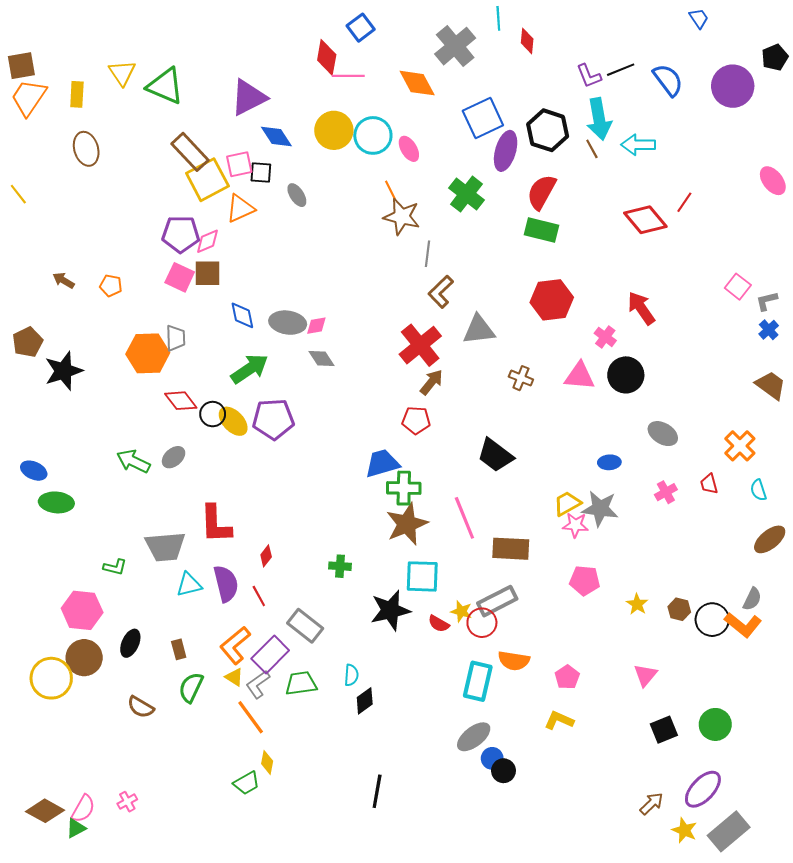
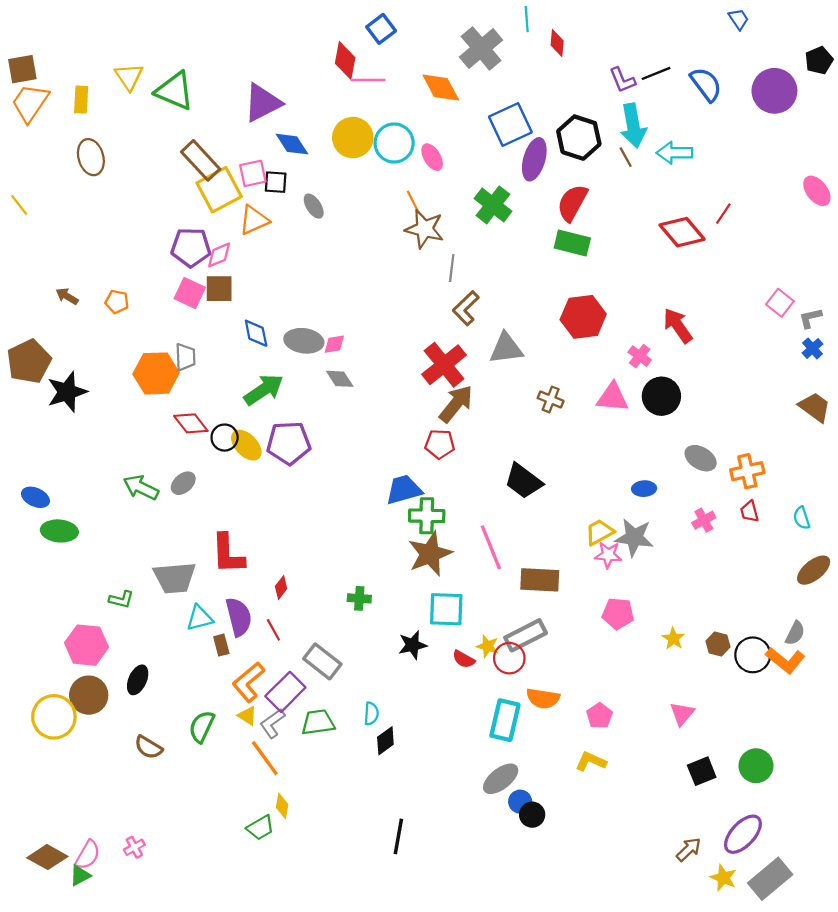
brown pentagon: (28, 342) -> (29, 361), size x1.4
brown arrow: (432, 382) -> (456, 404), size x1.4
orange cross: (740, 446) -> (747, 471), moved, turned 32
black star: (390, 610) -> (413, 645), size x0.7
brown rectangle: (179, 649) -> (221, 645), moved

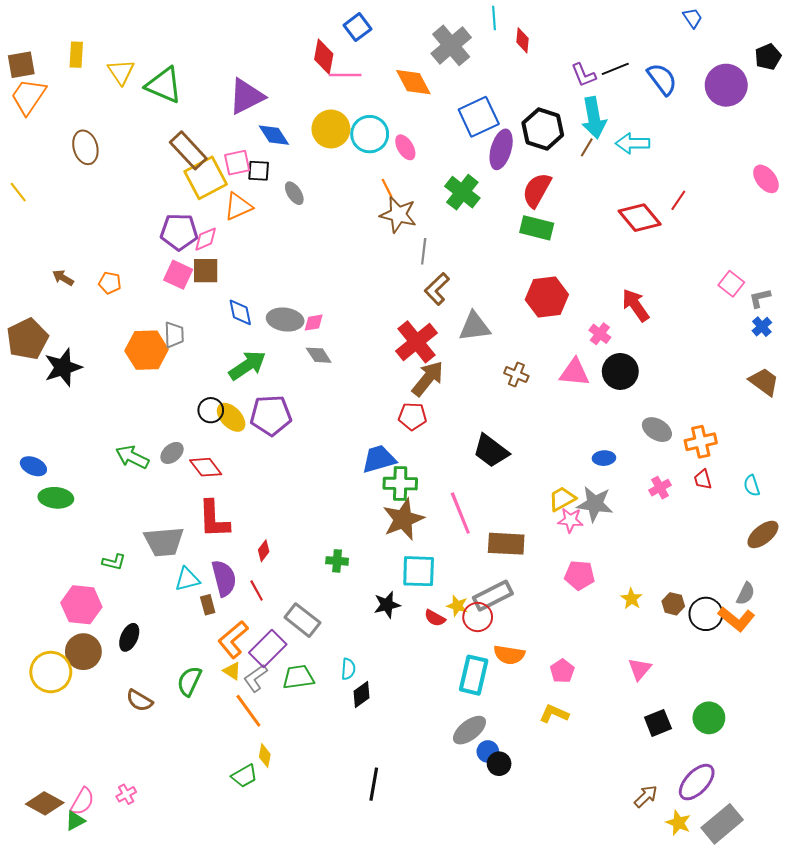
yellow rectangle: (81, 100) -> (76, 55), moved
brown line: (626, 157) -> (587, 147), turned 60
red diamond: (191, 423) -> (206, 467), moved

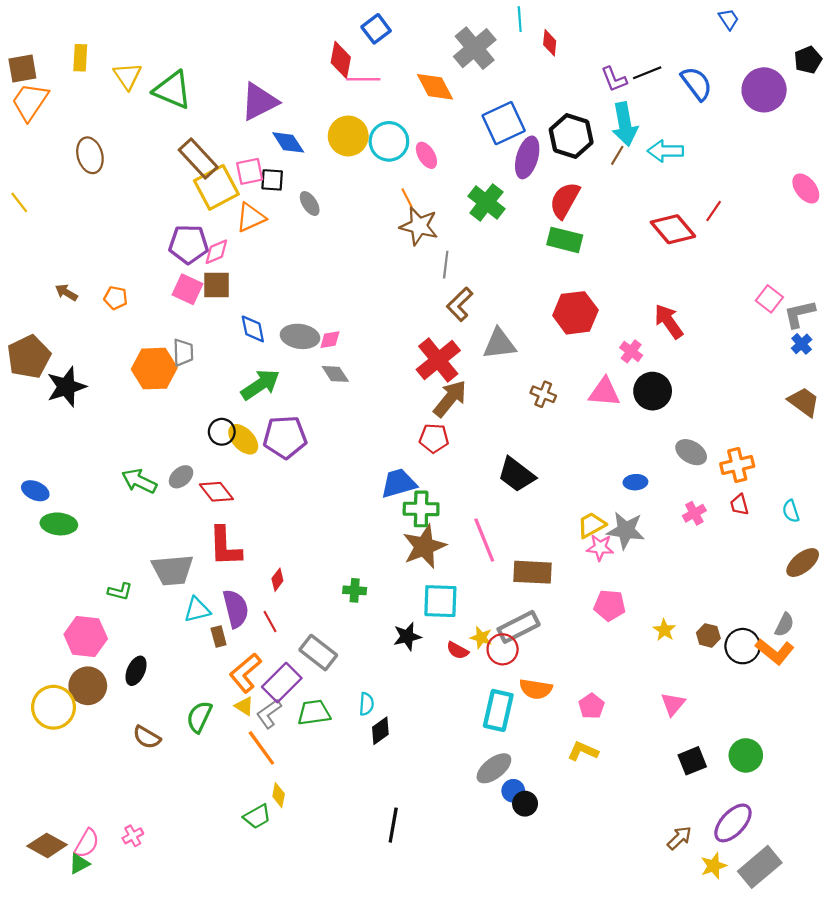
gray L-shape: (760, 298) -> (799, 314), size x1.4
yellow star: (678, 823) -> (714, 866), turned 30

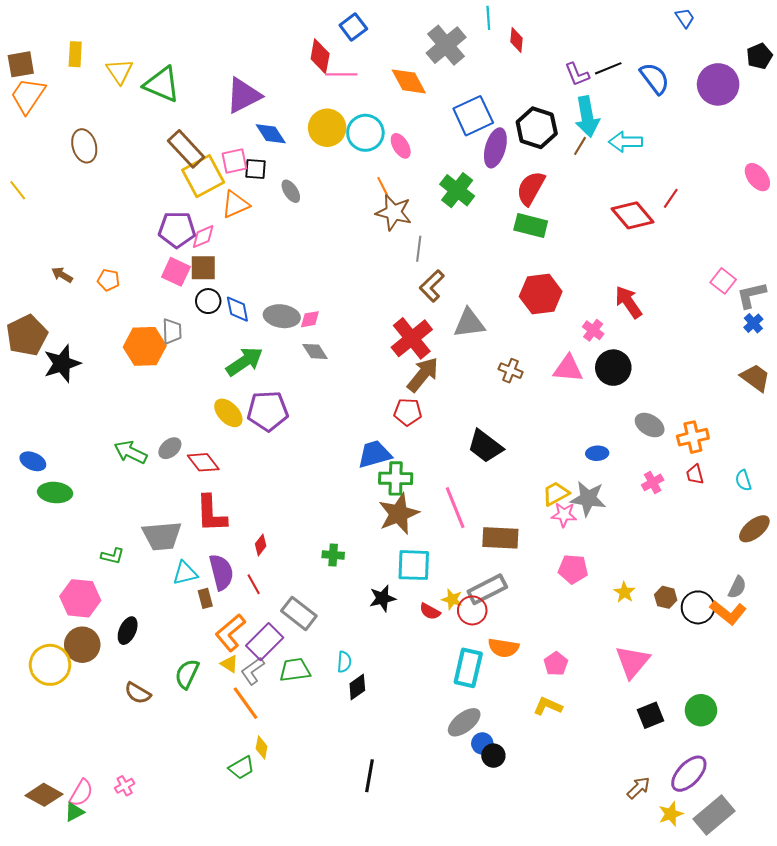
black circle: (222, 432) -> (208, 301), moved
pink triangle: (673, 704) -> (632, 662), size x1.5

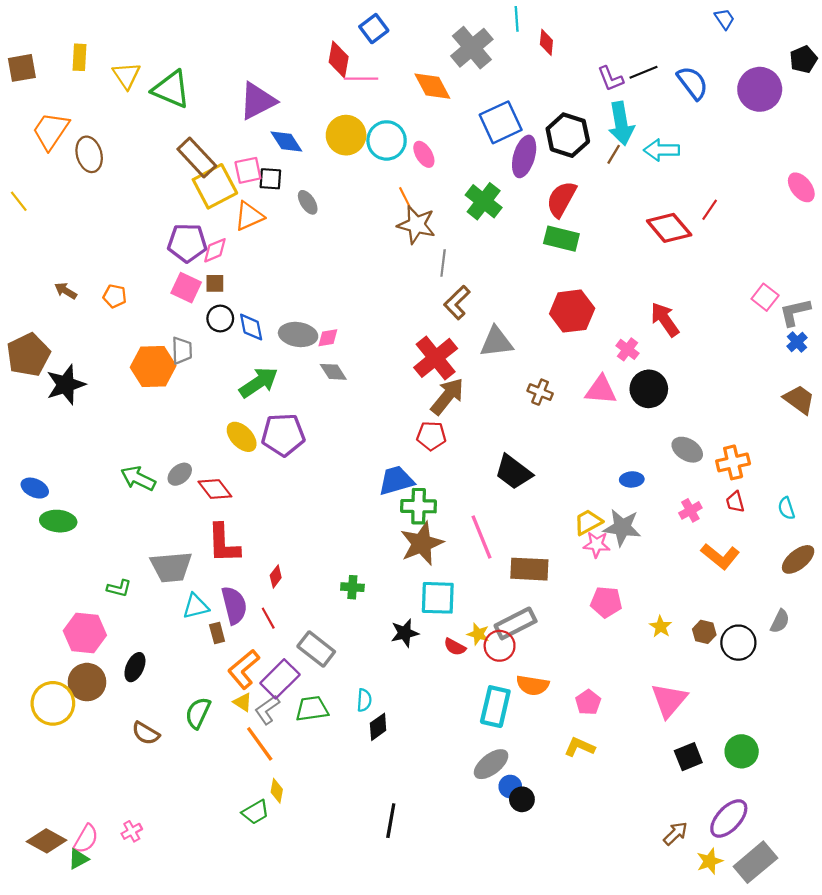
orange trapezoid: (28, 95) -> (51, 131), moved
brown square: (203, 268) -> (215, 283), size x0.7
orange L-shape: (728, 612) -> (720, 556), moved

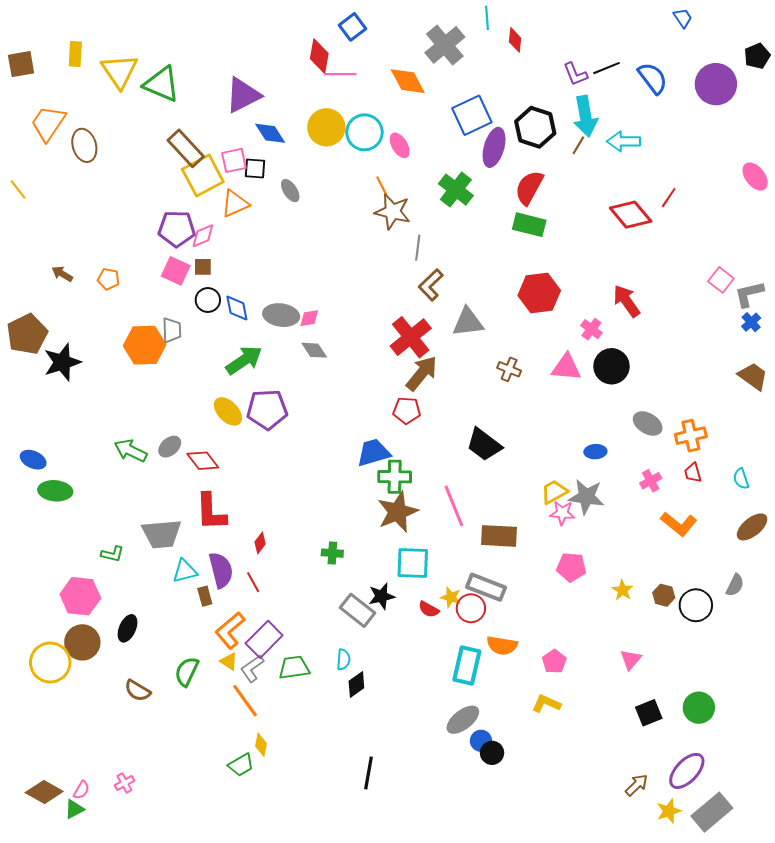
yellow triangle: (126, 75) -> (119, 71), size x1.4
gray rectangle: (516, 623) -> (486, 587), turned 48
gray rectangle: (316, 649) -> (357, 610), moved
pink triangle: (669, 700) -> (631, 659), size x0.6
pink semicircle: (86, 839) -> (81, 790), size x0.7

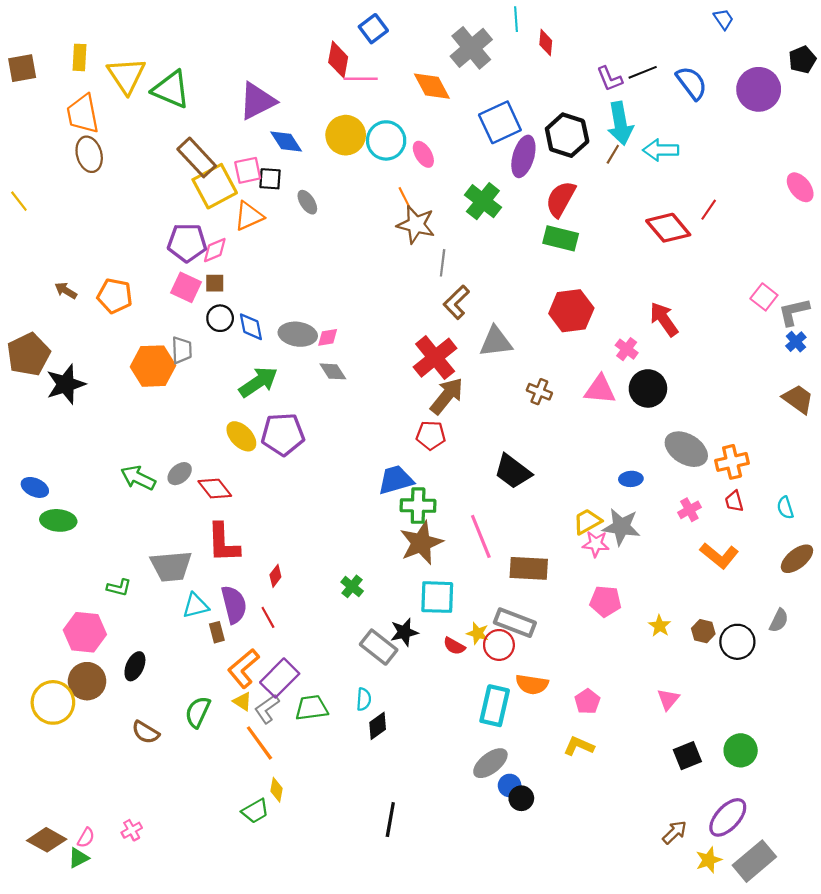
orange trapezoid: (48, 123) -> (83, 114), moved, turned -45
orange pentagon: (108, 279) -> (115, 296), size x1.5
gray ellipse: (648, 424) -> (686, 449), size x1.4
green cross: (332, 553) -> (352, 586), turned 35

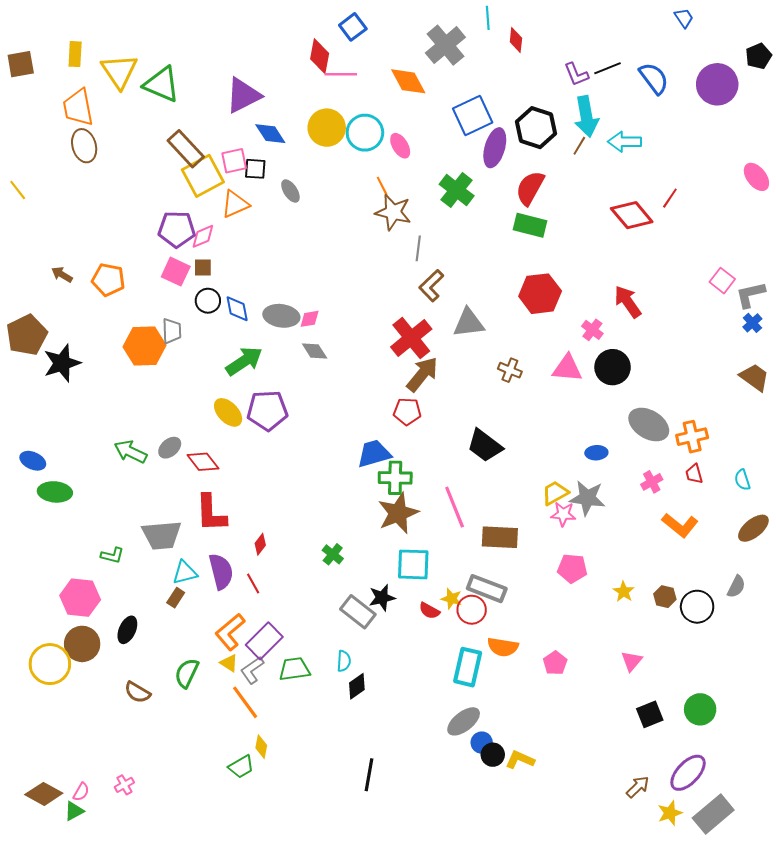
brown rectangle: (217, 632) -> (176, 598), moved, turned 48
yellow L-shape: (579, 746) -> (520, 760), moved

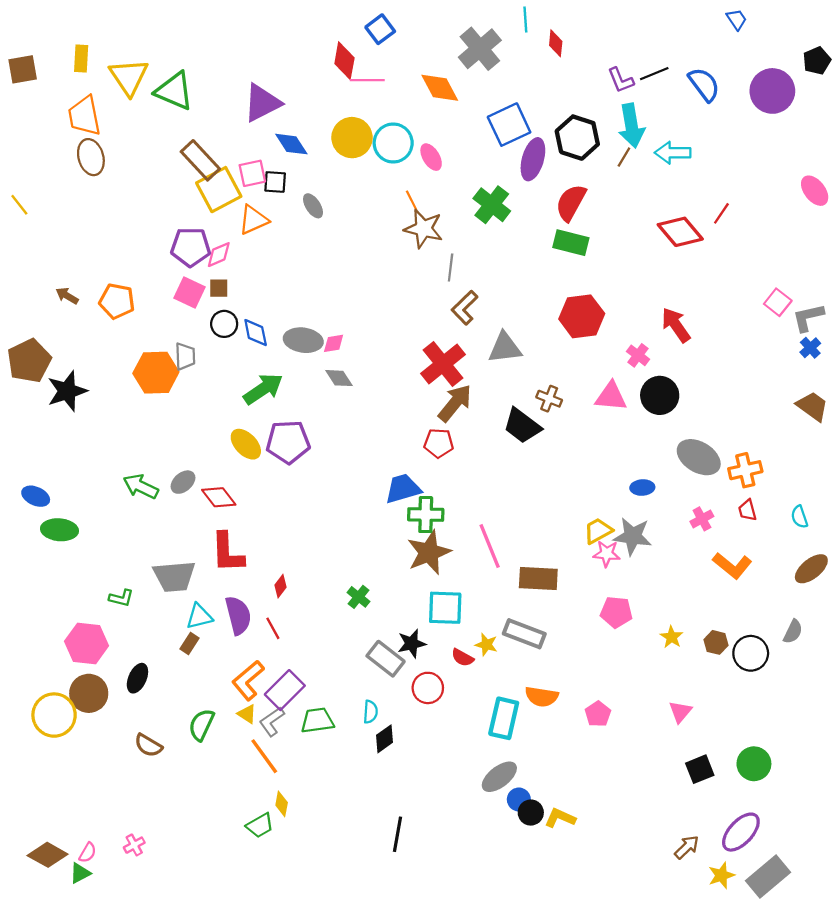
black trapezoid: (485, 446) -> (522, 426), moved
red circle: (472, 610) -> (428, 688), moved

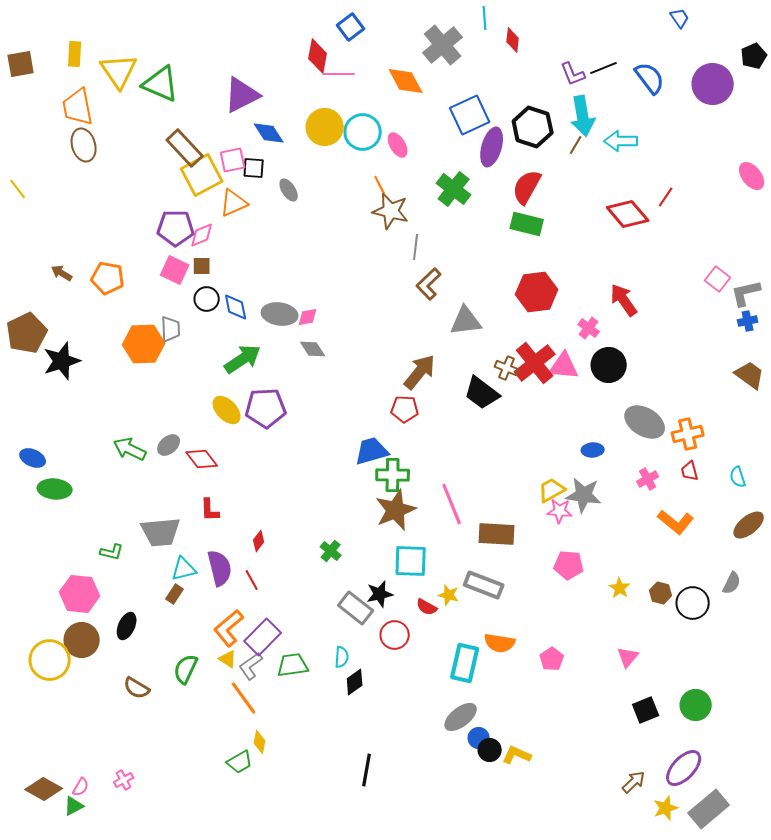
blue cross: (810, 348) -> (748, 321), turned 30
red cross: (443, 364) -> (535, 363), moved
red L-shape: (227, 553) -> (210, 510), size x0.6

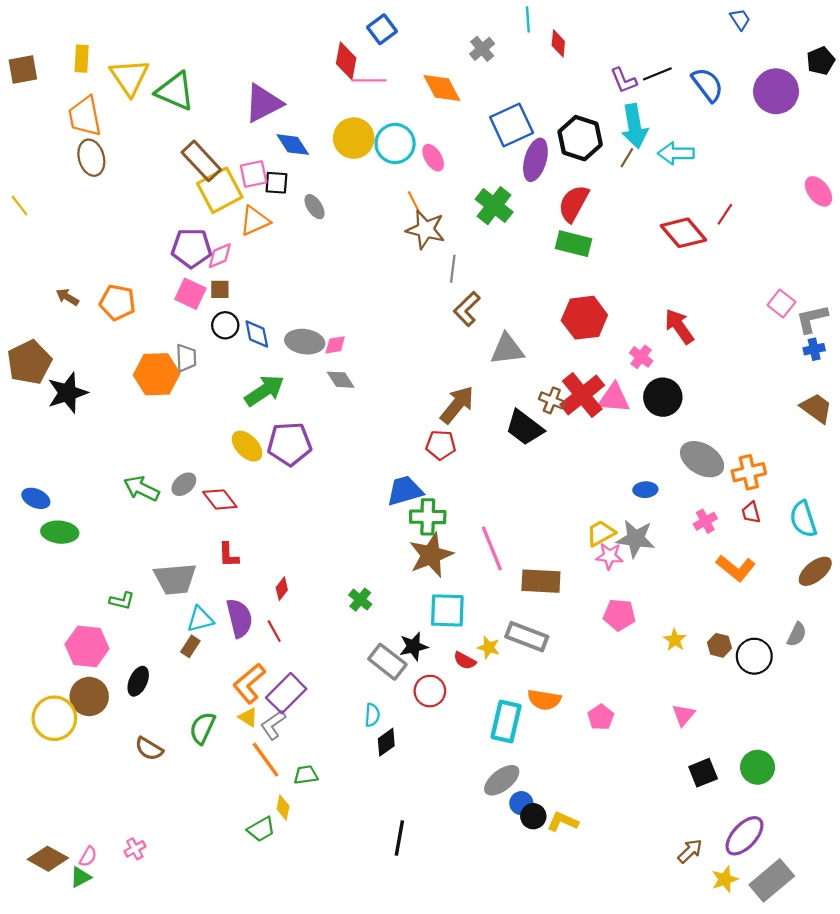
gray cross: (443, 45) -> (482, 49), size x0.6
cyan semicircle: (738, 477) -> (803, 519), size x1.6
green trapezoid: (293, 665) -> (306, 775), moved, size x0.7

